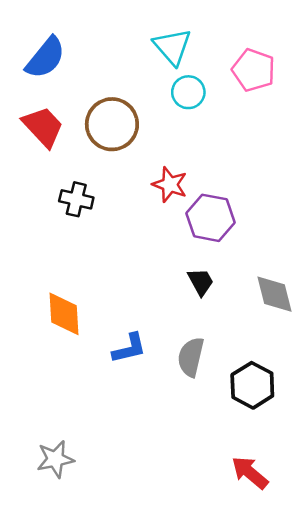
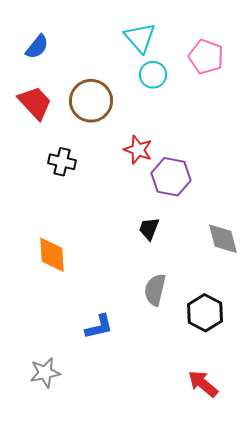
blue semicircle: (45, 58) -> (37, 47), size x0.7
black trapezoid: (201, 282) -> (149, 229), moved, turned -130
blue L-shape: (129, 348) -> (99, 327), moved

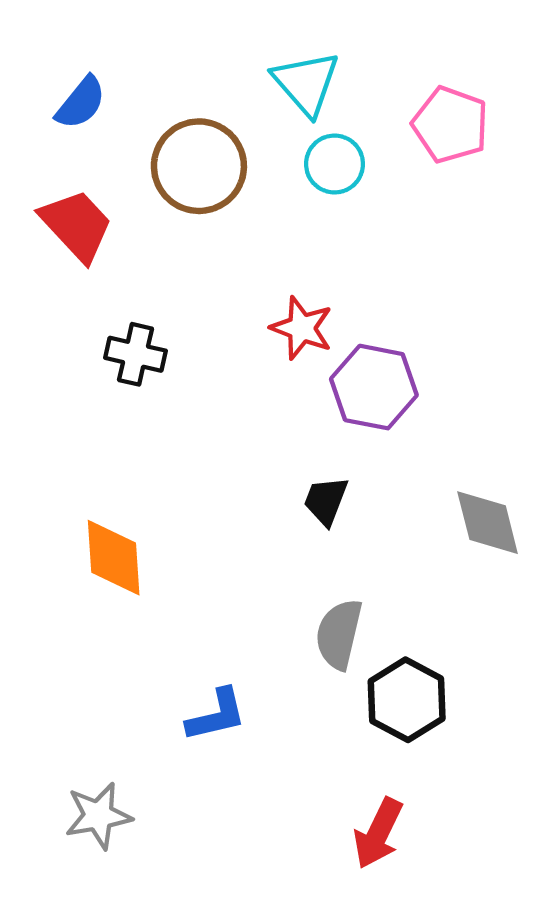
brown circle: (91, 101) -> (199, 166), moved
black hexagon: (205, 313) -> (407, 700), moved
red arrow: (203, 384) -> (378, 833), moved, turned -104

